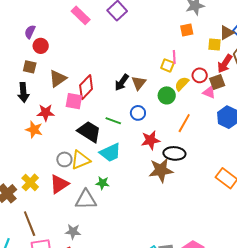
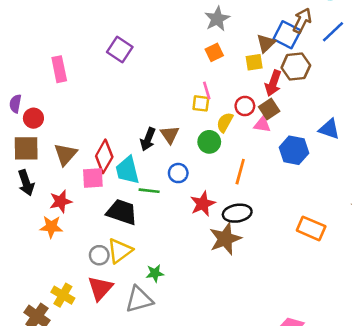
pink rectangle: (81, 15) -> (59, 69), moved, turned 48
brown square: (30, 67) -> (26, 148), size x1.5
cyan trapezoid: (110, 153) -> (127, 170), moved, turned 115

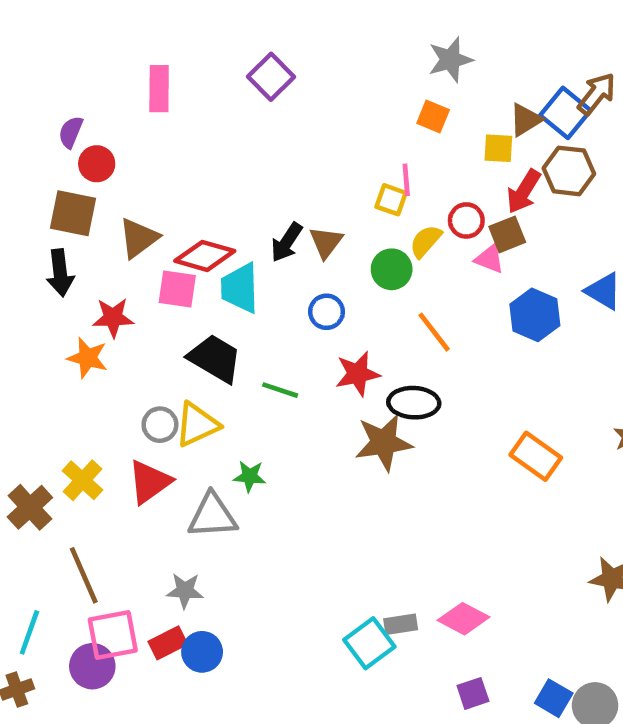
orange square: (214, 52) -> (433, 117), turned 36
red diamond: (104, 156) -> (205, 256), turned 64
orange line: (240, 172) -> (434, 332), turned -65
green line: (149, 191) -> (280, 390), moved

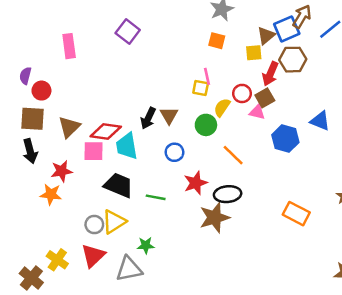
blue square: (565, 113) -> (287, 29), turned 35

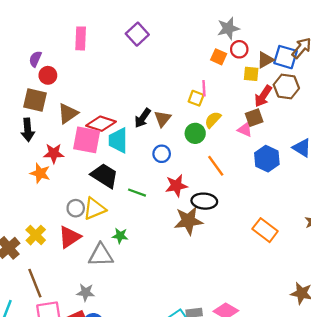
blue square: (287, 29) -> (285, 57), turned 30
red circle: (242, 93) -> (239, 49), moved
pink square: (94, 151) -> (87, 140), size x1.4

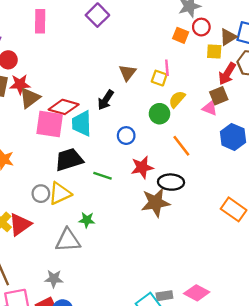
brown triangle: (162, 119) -> (127, 73), moved
red star: (54, 153) -> (20, 84), moved
black trapezoid: (104, 176) -> (69, 160), turned -48
red triangle: (70, 237) -> (20, 224), moved

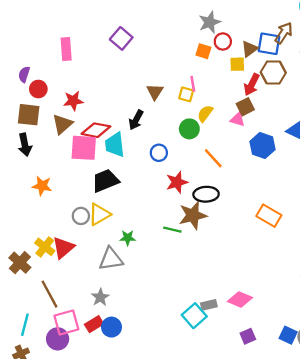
red star: (20, 84) -> (73, 101), moved
green line: (102, 176) -> (172, 230), moved
gray star: (54, 279) -> (100, 297), turned -30

